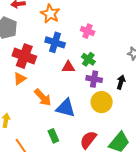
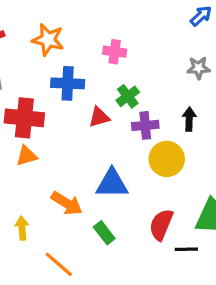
green cross: (88, 59) -> (128, 96), turned 32
orange triangle: (20, 79) -> (27, 156), turned 32
orange arrow: (43, 97) -> (67, 203), moved

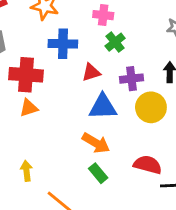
green cross: (128, 96) -> (115, 42), moved
blue triangle: (112, 183) -> (103, 107), moved
orange arrow: (67, 203) -> (96, 143), moved
red semicircle: (161, 225) -> (148, 165), turned 84

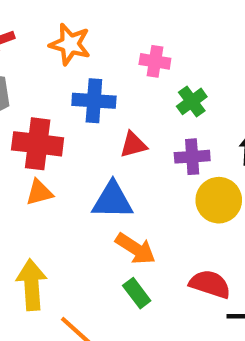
green cross: (115, 42) -> (192, 101), moved
blue triangle: (103, 107) -> (113, 200), moved
yellow arrow: (26, 171) -> (32, 285), size x1.6

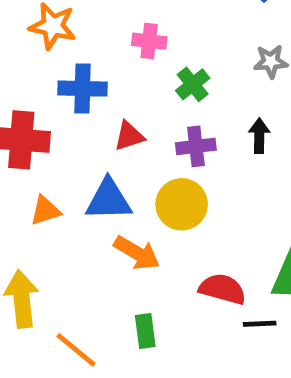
orange triangle: (39, 192) -> (45, 211), moved
yellow circle: (219, 200) -> (182, 204), moved
green rectangle: (137, 293) -> (145, 331), moved, turned 32

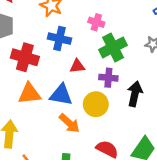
green cross: (193, 84) -> (113, 47), size x1.6
black arrow: (259, 136) -> (135, 94), moved, size x1.5
orange triangle: (45, 211) -> (29, 94), size x1.5

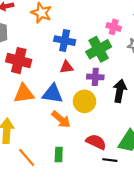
pink cross: (96, 22) -> (114, 27), moved
blue cross: (59, 39) -> (65, 41), moved

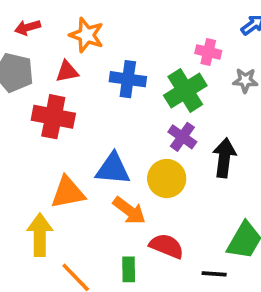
red triangle: (67, 67) -> (67, 72), moved
purple cross: (95, 77) -> (182, 137), turned 35
orange triangle: (24, 94) -> (68, 192), moved
red semicircle: (96, 142) -> (167, 246), moved

